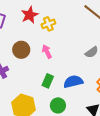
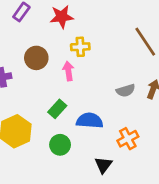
yellow cross: (48, 24) -> (80, 47), moved

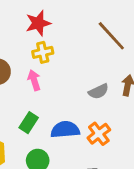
red star: (62, 17) -> (38, 23), moved
orange cross: (128, 139) -> (99, 134), moved

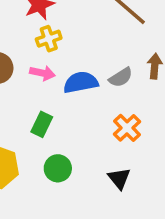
pink arrow: (34, 80) -> (42, 73), turned 126
blue semicircle: (65, 130) -> (81, 82), moved

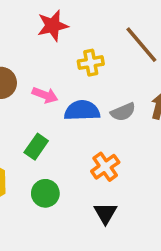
yellow cross: (49, 39) -> (91, 63), moved
orange cross: (127, 128) -> (105, 167), moved

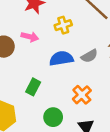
pink arrow: (45, 95) -> (30, 37), moved
green circle: (45, 193) -> (53, 117), moved

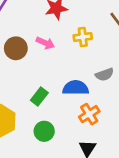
blue semicircle: (61, 59) -> (76, 88), moved
green circle: (53, 117) -> (44, 131), moved

